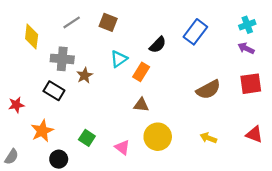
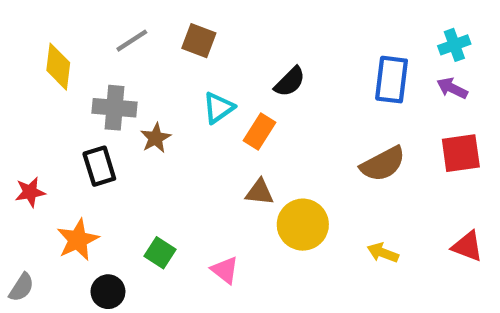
blue rectangle: (195, 32) -> (392, 80), moved, turned -30
black rectangle: (54, 91) -> (99, 166), turned 42
yellow circle: (158, 137) -> (303, 225), moved

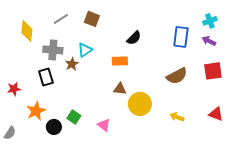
cyan triangle: (218, 108) -> (85, 50), moved
orange rectangle: (260, 132) -> (120, 61), turned 56
black circle: (108, 292) -> (54, 127), moved

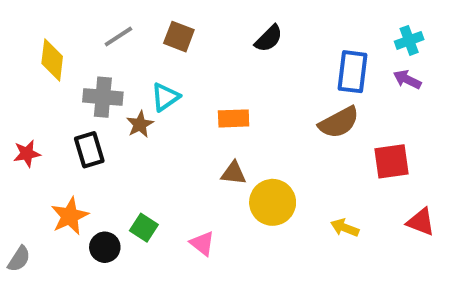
black semicircle: (134, 38) -> (269, 38), moved
red square: (213, 71) -> (392, 161), moved
brown semicircle: (177, 76) -> (339, 122), moved
red star: (14, 89) -> (27, 154), moved

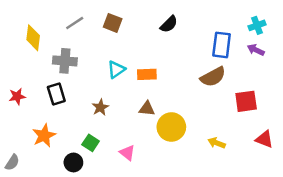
cyan triangle: (165, 97) -> (116, 69), moved
brown star: (140, 124) -> (100, 107), moved
black circle: (105, 247) -> (73, 162), moved

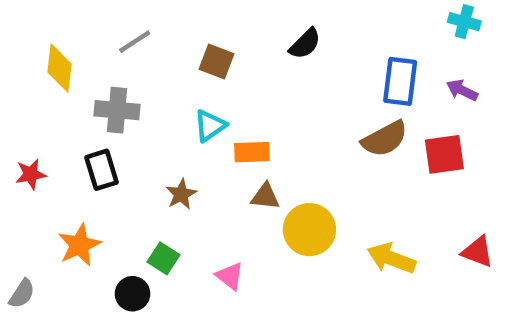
brown square: (113, 23) -> (217, 61), moved
cyan cross: (257, 25) -> (464, 22), moved, turned 35
orange rectangle: (147, 74) -> (252, 152), moved
red square: (246, 101) -> (444, 154), moved
yellow arrow: (217, 143) -> (391, 258), size x1.5

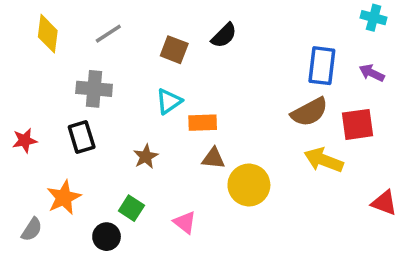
black semicircle: (305, 44) -> (224, 35), moved
yellow diamond: (59, 68) -> (48, 34), moved
yellow arrow: (391, 258) -> (324, 160), moved
gray semicircle: (22, 294) -> (32, 229), moved

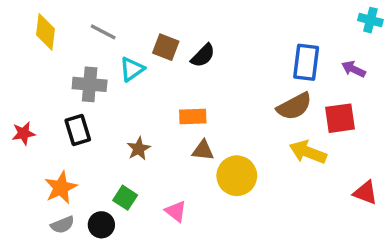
cyan cross: (374, 18) -> (370, 20), moved
gray line: (108, 34) -> (103, 32), turned 60
black semicircle: (224, 35) -> (203, 56), moved
cyan triangle: (169, 101) -> (132, 69), moved
gray semicircle: (32, 229) -> (62, 225), moved, turned 35

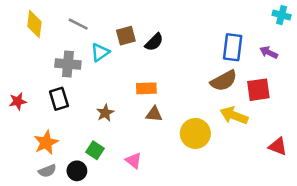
brown square: (166, 47) -> (126, 36), turned -36
yellow circle: (237, 176) -> (195, 133), moved

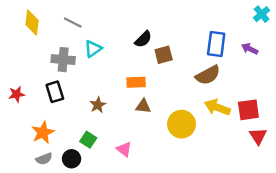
cyan cross: (282, 15) -> (262, 14), turned 35
brown square: (126, 36) -> (164, 55), moved
red square: (258, 90) -> (248, 110), moved
red triangle: (278, 146) -> (258, 136), turned 36

